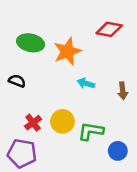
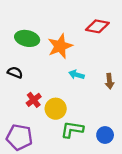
red cross: (33, 123) -> (34, 100), moved
green L-shape: (91, 131) -> (72, 130), moved

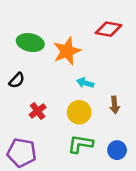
black semicircle: (15, 72) -> (17, 80), turned 112
brown arrow: (109, 81) -> (115, 105), moved
yellow circle: (56, 109) -> (79, 112), moved

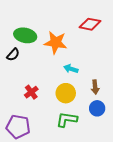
orange star: (67, 51) -> (56, 42), turned 30
black semicircle: (17, 80) -> (13, 55), moved
blue circle: (117, 150) -> (97, 108), moved

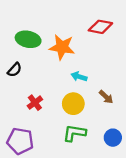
black semicircle: (13, 55) -> (15, 70), moved
brown arrow: (95, 87) -> (106, 97), turned -40
blue circle: (97, 108) -> (113, 138), moved

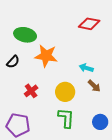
orange star: (62, 47) -> (46, 56), moved
cyan arrow: (79, 77) -> (86, 68), moved
green L-shape: (74, 133) -> (66, 118), turned 85

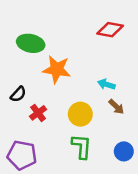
black semicircle: (13, 62) -> (18, 94), moved

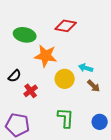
red diamond: (110, 30) -> (66, 26), moved
yellow circle: (80, 114) -> (65, 79), moved

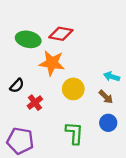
red diamond: (66, 26) -> (61, 34), moved
cyan arrow: (86, 68) -> (112, 77), moved
blue circle: (100, 122) -> (108, 123), moved

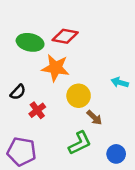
brown arrow: (106, 97) -> (94, 118), moved
blue circle: (108, 123) -> (116, 154), moved
green L-shape: (74, 133) -> (80, 143), turned 60

